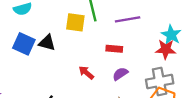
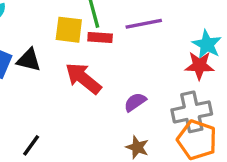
red rectangle: (114, 49) -> (100, 38), moved
red arrow: (86, 73) -> (83, 78), moved, size x1.6

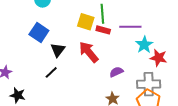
cyan star: (207, 44) -> (144, 45), moved
black triangle: (29, 60) -> (58, 50), moved, turned 42
black line: (31, 145) -> (51, 72), moved

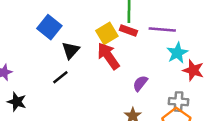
yellow square: (86, 22) -> (107, 33), moved, turned 36
purple semicircle: (116, 72) -> (140, 83), turned -32
gray cross: (149, 84) -> (179, 102), size x0.7

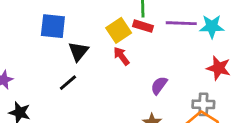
blue square: (49, 27) -> (53, 26), turned -30
cyan star: (177, 53) -> (212, 27), moved, turned 30
red arrow: (108, 56) -> (121, 56), size x0.6

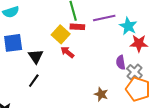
cyan star: (212, 27) -> (128, 26), moved, turned -30
purple semicircle: (159, 85) -> (121, 62), moved, turned -32
gray cross: (203, 104) -> (134, 72), turned -35

